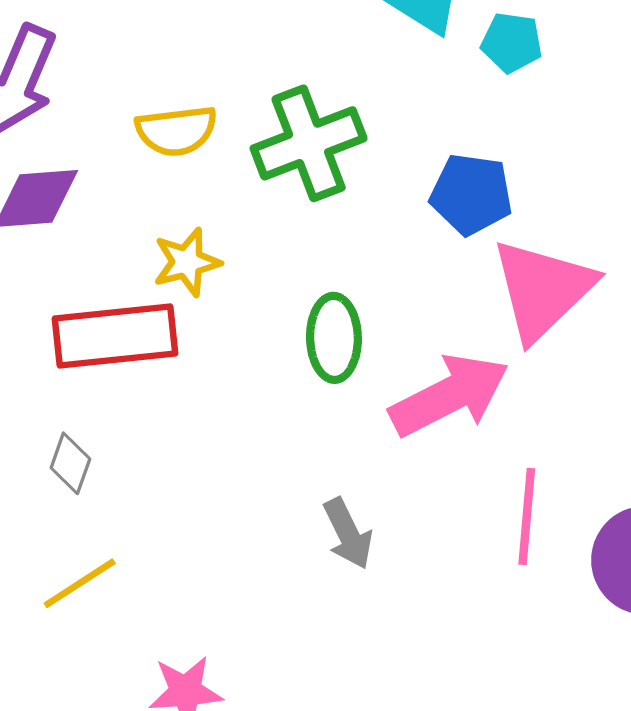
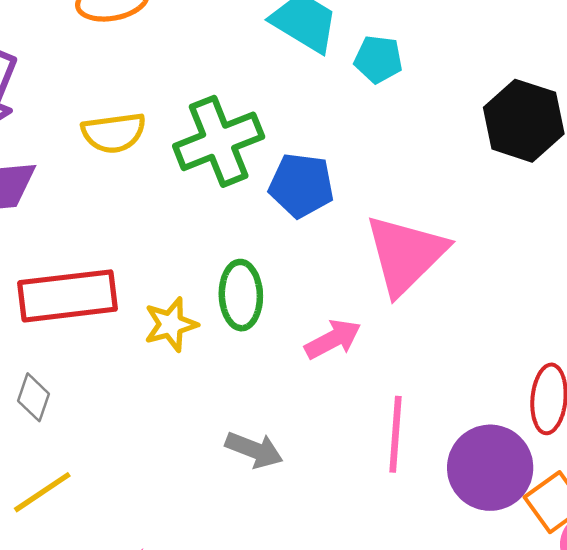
blue pentagon: (471, 194) -> (301, 185), moved
yellow star: (187, 262) -> (171, 324), moved
pink arrow: (449, 395) -> (333, 339), size x0.6
gray arrow: (348, 534) -> (254, 450), turned -42

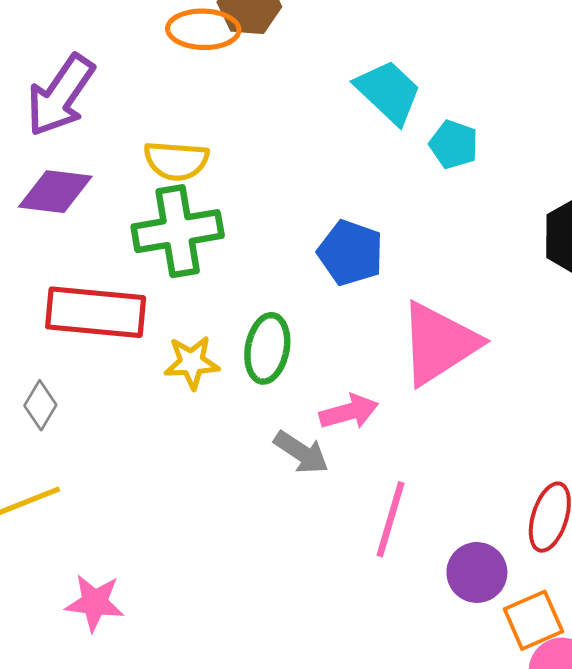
green cross: (219, 141) -> (178, 231), moved
gray arrow: (254, 450) -> (301, 452), moved
purple circle: (490, 468) -> (477, 572), size x0.7

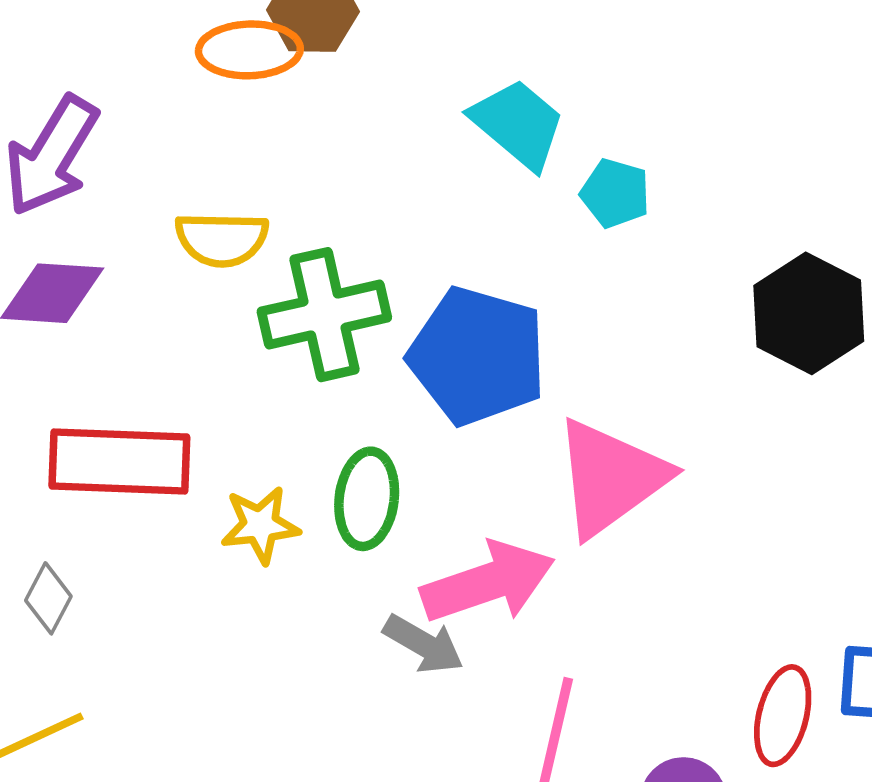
green cross: (178, 231) -> (324, 315), moved
blue pentagon: (351, 253) -> (477, 356), size x1.5
pink arrow: (349, 412) -> (488, 582), size x1.6

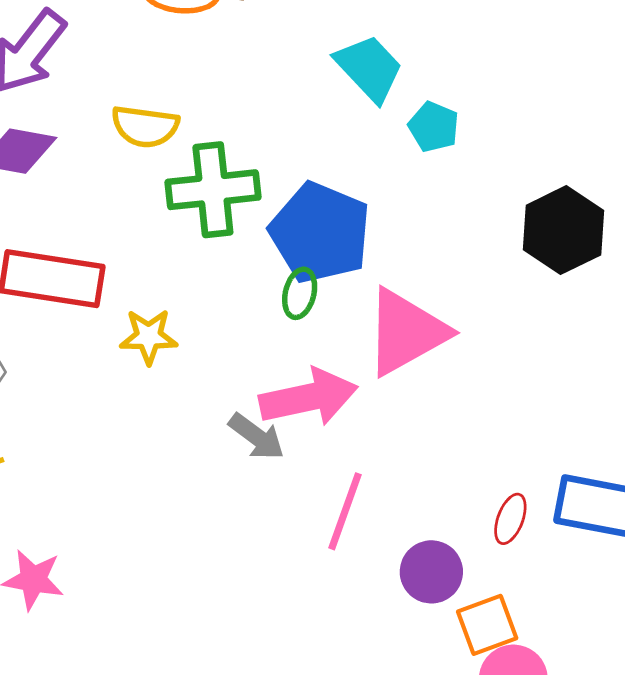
green ellipse: (367, 499) -> (300, 293), moved, size x0.7
red ellipse: (783, 716) -> (510, 519), size x0.7

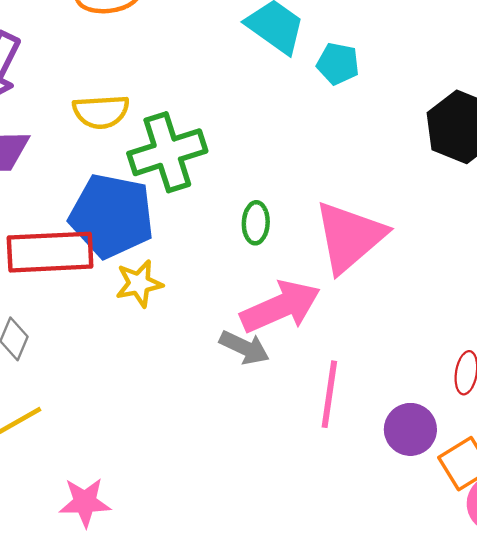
blue pentagon: (320, 233) -> (112, 216), moved

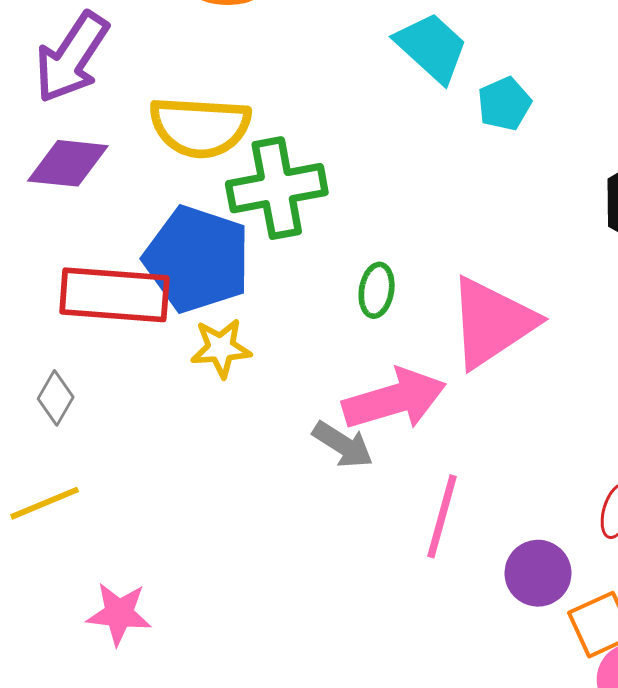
cyan pentagon: (338, 64) -> (504, 104), turned 30
yellow semicircle: (101, 112) -> (200, 127), size x1.4

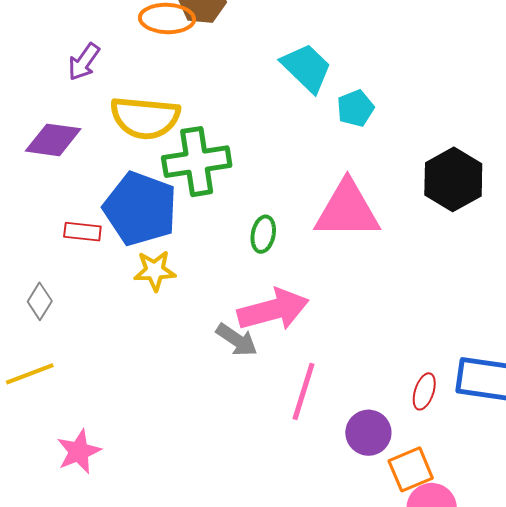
purple arrow: (72, 57) -> (84, 62), moved, size x0.6
red rectangle: (114, 295) -> (82, 232), size x0.5
pink triangle: (492, 322) -> (347, 210), moved, turned 32
pink star: (119, 614) -> (79, 451), turned -30

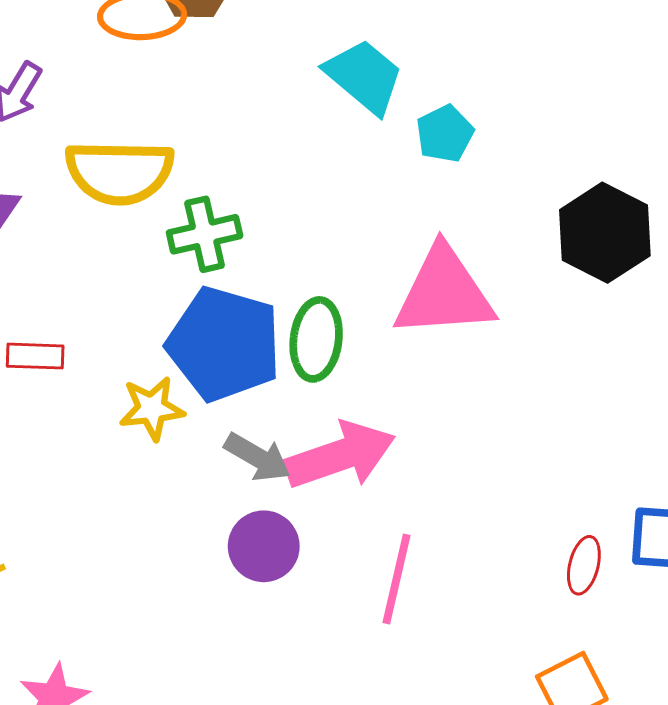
green cross: (197, 162) -> (205, 234), size x0.7
blue pentagon: (140, 209) -> (224, 344), moved
green ellipse: (263, 234) -> (316, 339), size x1.4
gray arrow: (237, 340) -> (257, 457), moved
purple circle: (368, 433) -> (264, 546), moved

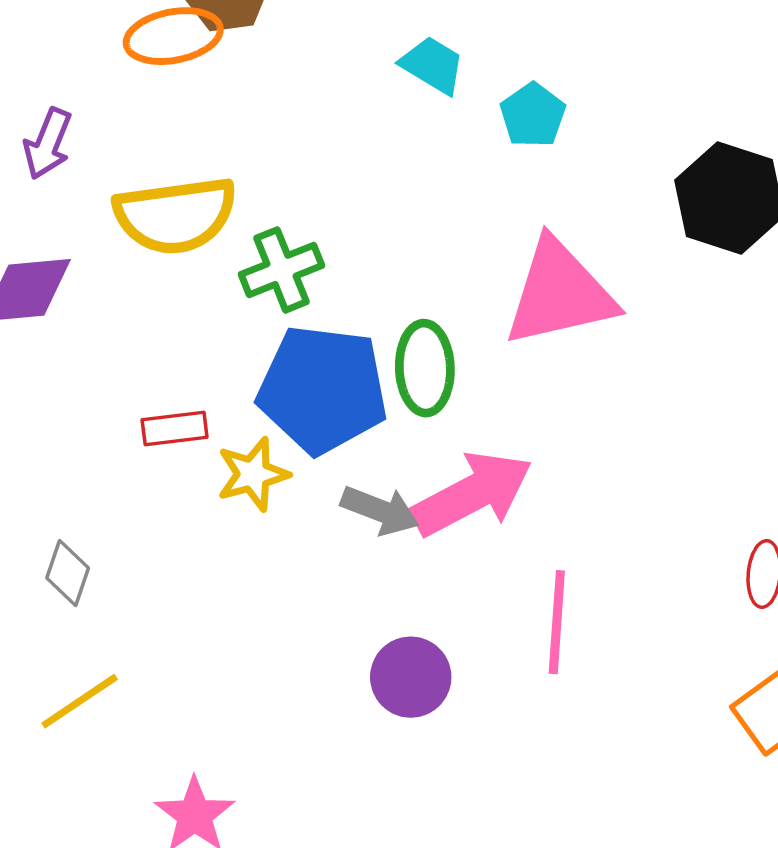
cyan trapezoid: (364, 76) -> (433, 65), size x0.7
red rectangle: (35, 356) -> (175, 429), moved
purple circle: (264, 546) -> (411, 677), moved

